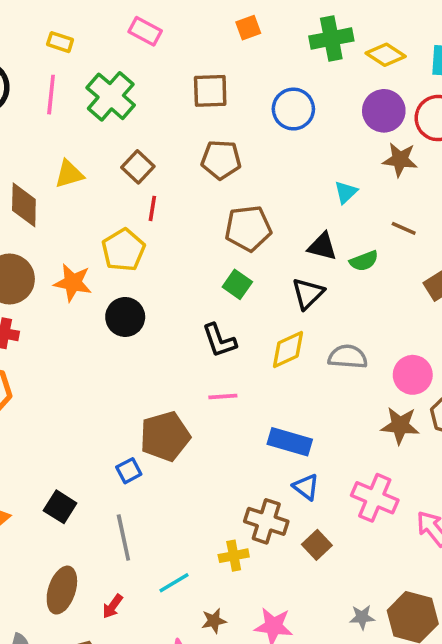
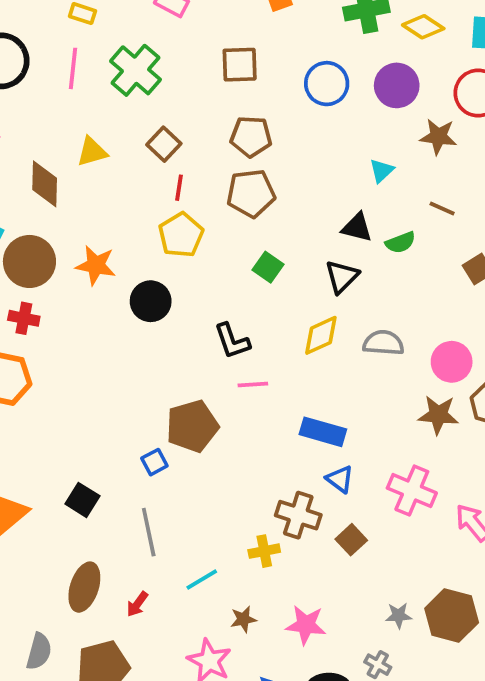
purple circle: (384, 111) -> (397, 85), moved
brown pentagon: (248, 228) -> (251, 193), moved
yellow pentagon: (123, 250) -> (181, 235), moved
black L-shape: (219, 340) -> (232, 341), moved

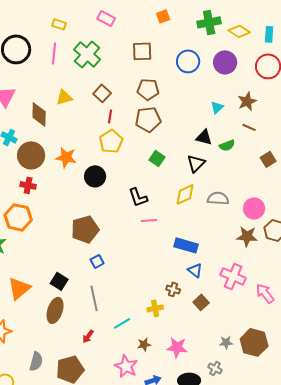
brown star: (438, 137) -> (247, 101), moved, turned -30
brown pentagon: (192, 426) -> (85, 229), moved
brown cross: (298, 515) -> (173, 289), size x0.6
brown ellipse: (84, 587) -> (55, 310), moved

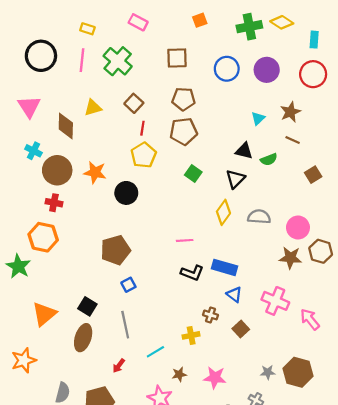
yellow diamond: (239, 31) -> (282, 22), moved
yellow diamond: (185, 194) -> (223, 212), turned -30
black L-shape: (138, 197) -> (192, 273), moved, turned -50

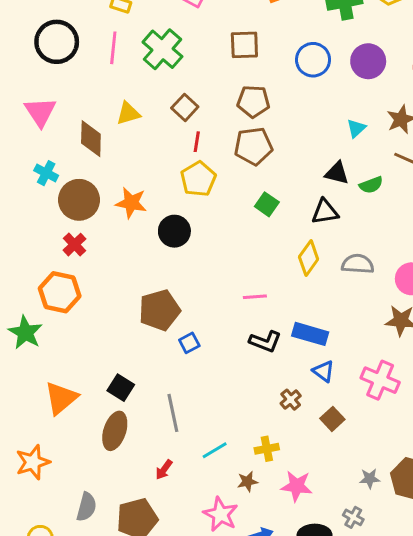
black triangle: (235, 179) -> (325, 212), turned 36
red cross: (54, 203) -> (75, 245), turned 35
blue square: (128, 285) -> (189, 343), moved
brown cross: (211, 315) -> (291, 400), turned 32
yellow cross: (191, 335) -> (267, 449), moved

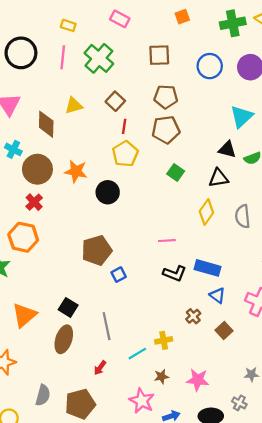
cyan triangle: (356, 128) -> (242, 117), size x1.6
gray semicircle: (358, 264) -> (243, 216), turned -100
yellow cross: (267, 449) -> (164, 340), moved

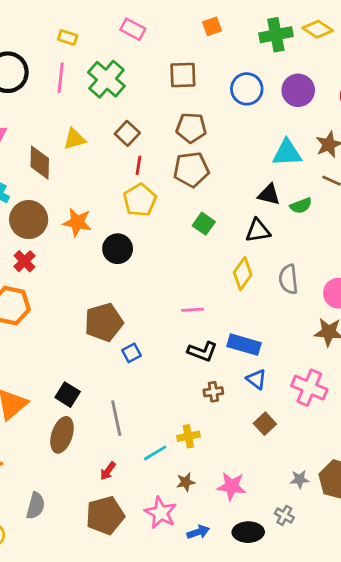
cyan triangle: (242, 117) -> (287, 153), turned 40
brown cross: (193, 316) -> (213, 392), moved, turned 32
brown pentagon: (80, 404) -> (105, 515), moved

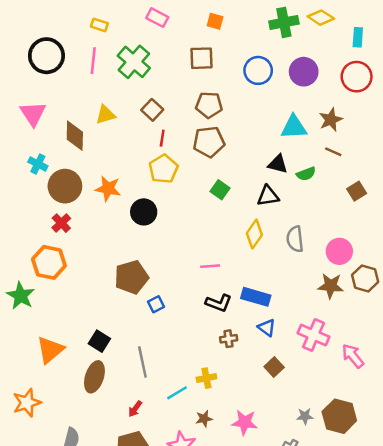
orange square: (212, 26) -> (215, 21), moved, turned 35

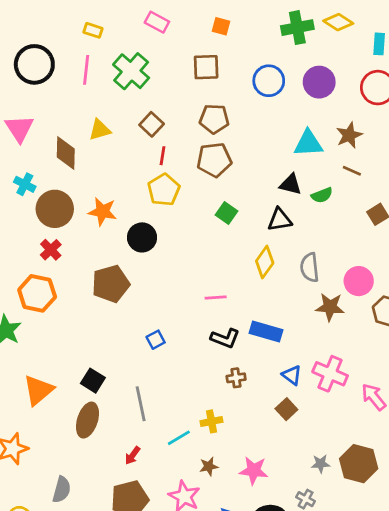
brown pentagon: (131, 277) -> (111, 284), moved
brown star: (331, 286) -> (330, 307), moved
blue triangle: (267, 328) -> (292, 375), moved

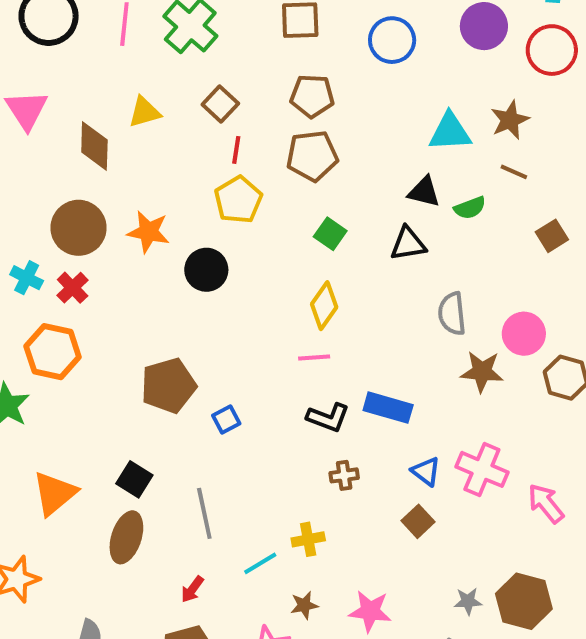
purple circle: (319, 82) -> (484, 26), moved
cyan cross: (25, 184) -> (27, 278), moved
yellow diamond: (265, 262) -> (324, 306), moved
brown pentagon: (111, 284) -> (168, 386), moved

